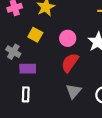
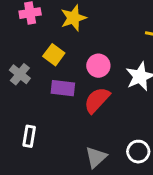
purple rectangle: (28, 69) -> (63, 88), moved
gray triangle: (74, 91) -> (96, 157), moved

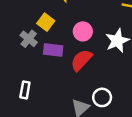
gray cross: (20, 74) -> (29, 39), moved
white circle: (138, 152) -> (102, 97), moved

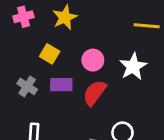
gray cross: (29, 39) -> (27, 86), moved

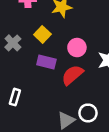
gray cross: (27, 86) -> (13, 43), moved

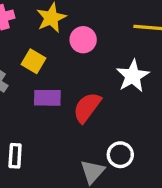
pink circle: (77, 48) -> (83, 40), moved

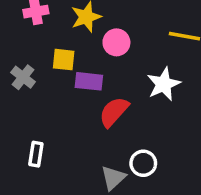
yellow square: (33, 61) -> (64, 60), turned -30
purple rectangle: (47, 98) -> (89, 81), moved

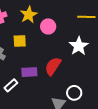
purple rectangle: (89, 81) -> (29, 72), moved
white rectangle: (36, 154) -> (11, 85), moved, turned 48

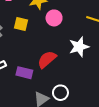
purple rectangle: (29, 72) -> (24, 73), moved

